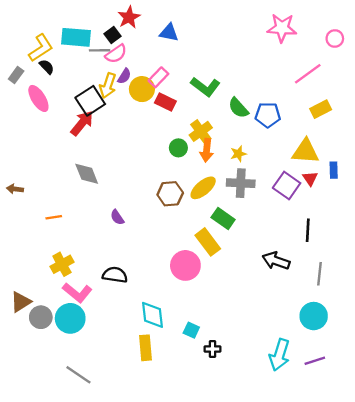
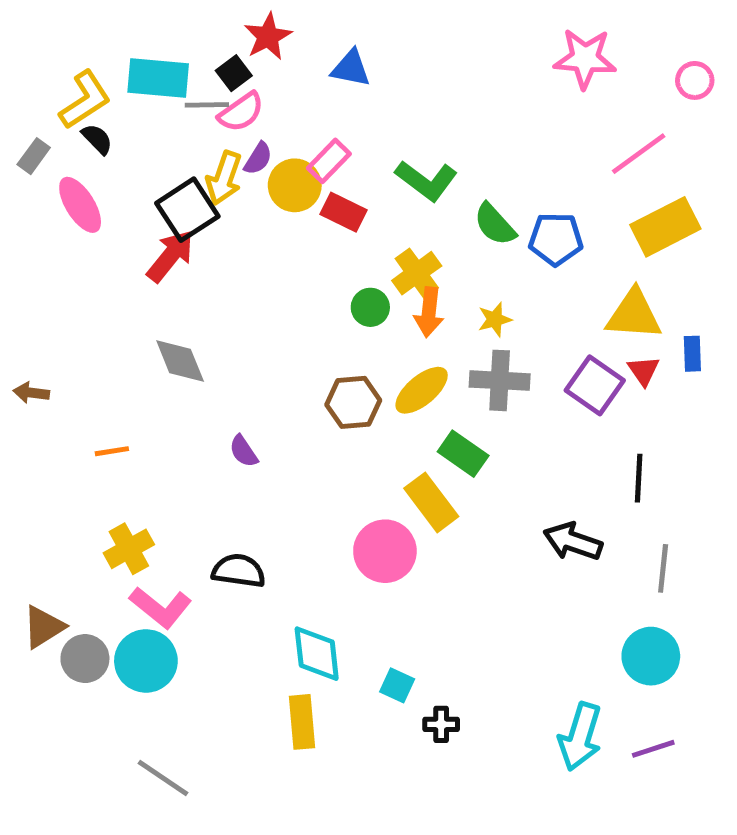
yellow rectangle: (321, 109) -> (665, 227), size x1.5

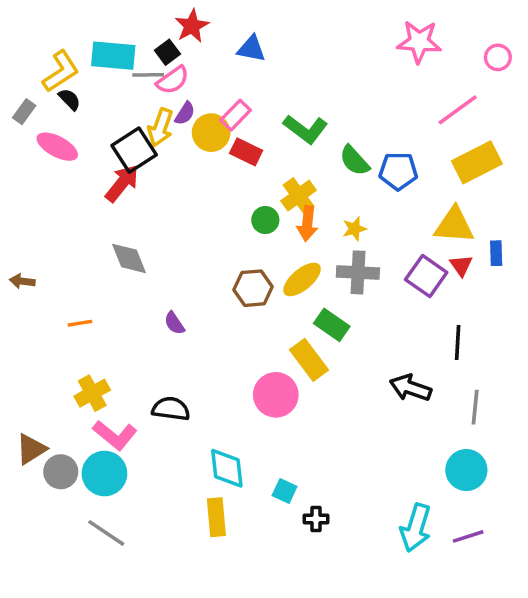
pink ellipse: (80, 205) -> (57, 147), turned -30
gray line: (163, 778) -> (106, 533), moved

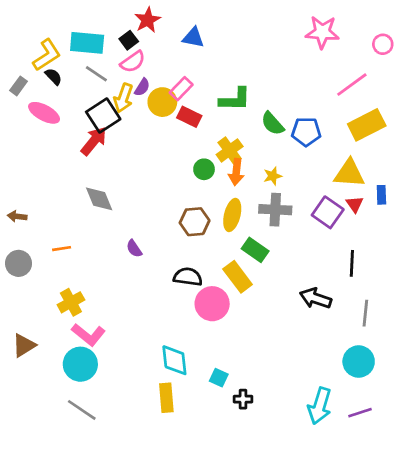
gray line: (148, 75) -> (96, 74), moved, turned 35
green L-shape: (306, 129) -> (235, 99), turned -36
yellow ellipse: (302, 279) -> (232, 215), turned -36
black semicircle: (171, 409) -> (188, 277), moved
gray circle: (61, 472) -> (18, 263), moved

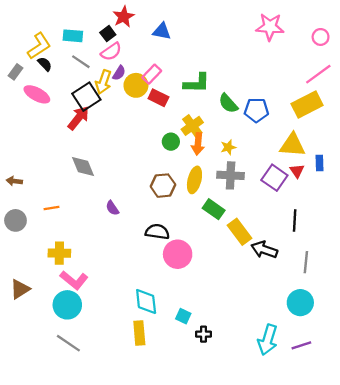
cyan rectangle: (87, 43) -> (73, 36), size x0.7
pink line: (352, 85) -> (318, 74), moved
yellow rectangle: (238, 277) -> (240, 232), moved
yellow cross: (71, 302) -> (59, 253), turned 30

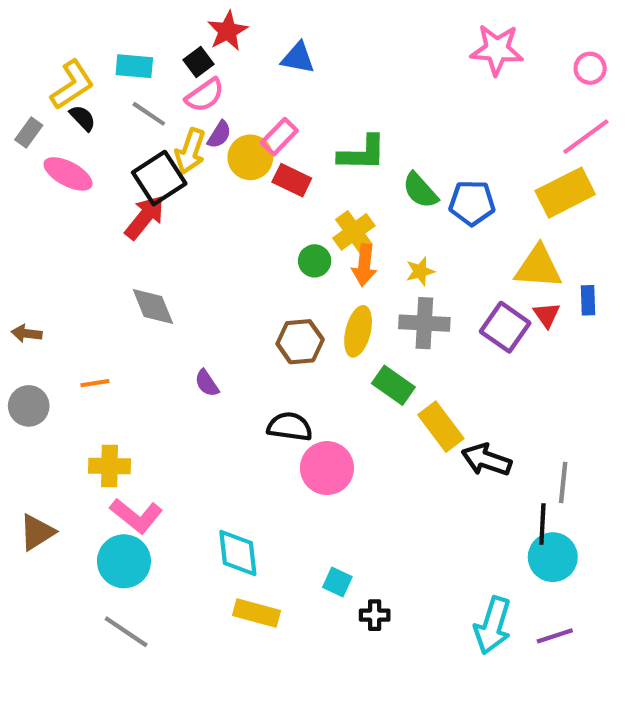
black line: (295, 220) -> (542, 524), moved
cyan diamond: (146, 301) -> (238, 553), moved
yellow rectangle: (139, 333) -> (257, 613), turned -70

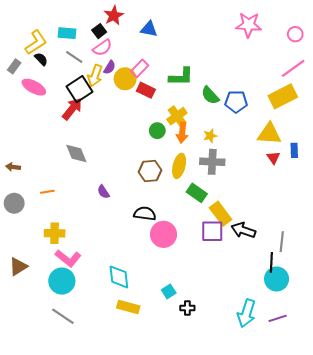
purple square: (505, 327) -> (212, 231), moved, turned -35
cyan square: (337, 582) -> (169, 291), turned 32

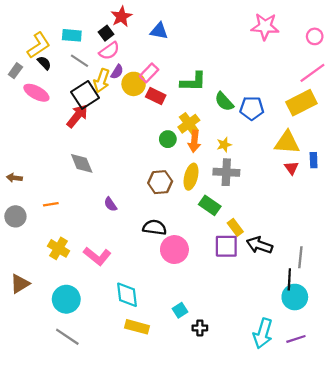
yellow rectangle: (221, 214) -> (235, 227), size x0.7
yellow cross: (55, 233) -> (59, 248), turned 30
pink L-shape: (68, 258) -> (97, 256), moved

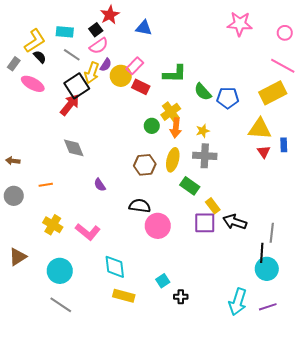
pink line: (312, 73) -> (283, 66), turned 65

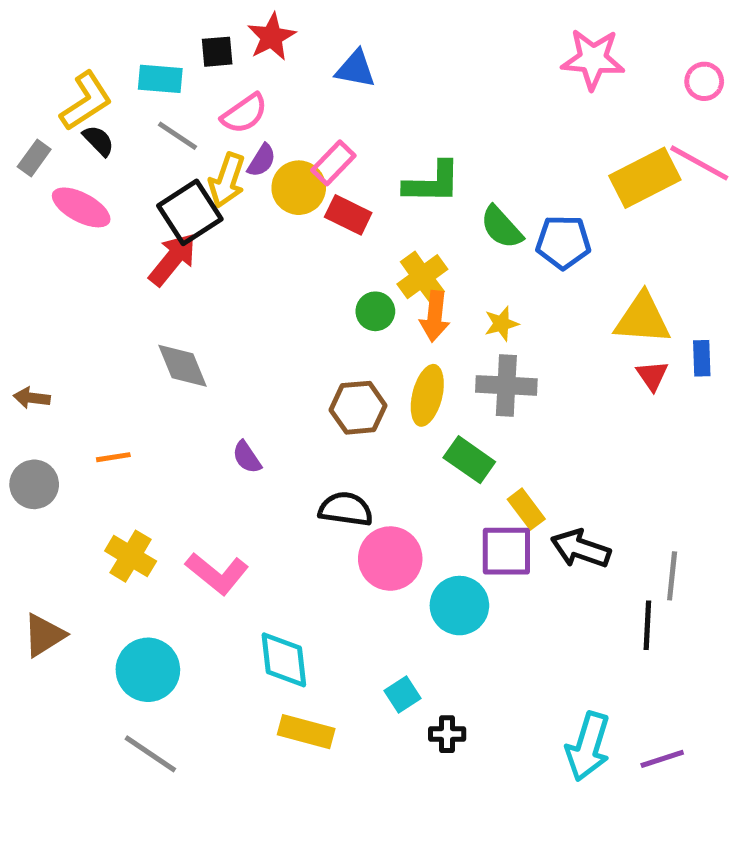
black square: (96, 30) -> (217, 52), moved, turned 32
yellow rectangle: (273, 93) -> (645, 178), moved
cyan circle: (267, 269) -> (459, 606), moved

